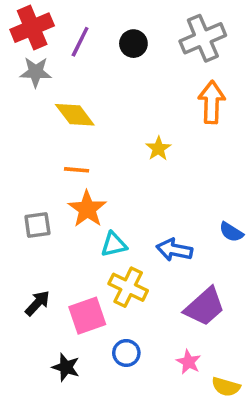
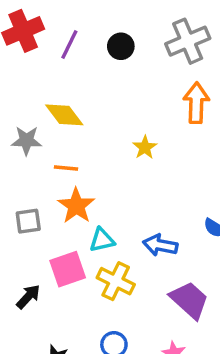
gray star: (36, 72) -> (27, 141), moved
purple trapezoid: (205, 307) -> (189, 300), turned -96
pink square: (87, 316) -> (68, 269), moved

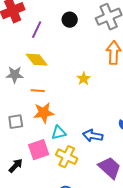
purple line: (69, 45) -> (37, 30), moved
orange star: (76, 206) -> (44, 113), turned 30

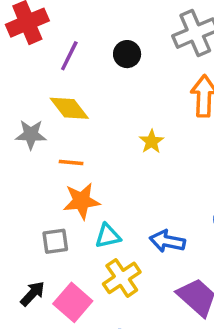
black circle: (70, 20) -> (127, 54), moved
gray square: (16, 122) -> (55, 241), moved
pink square: (39, 150) -> (73, 302), moved, turned -30
yellow cross: (67, 157) -> (122, 278), turned 30

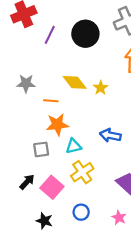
black circle: (127, 54) -> (85, 34), size x1.6
yellow diamond: (69, 108) -> (75, 82), moved
blue arrow: (167, 241) -> (110, 135), moved

